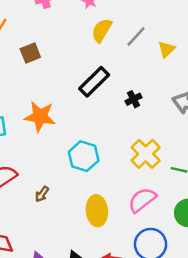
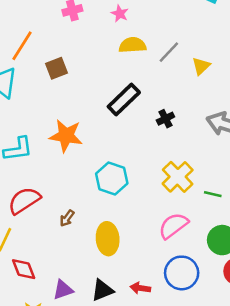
yellow semicircle: (102, 30) -> (132, 45), turned 55
yellow ellipse: (97, 211) -> (108, 239), moved

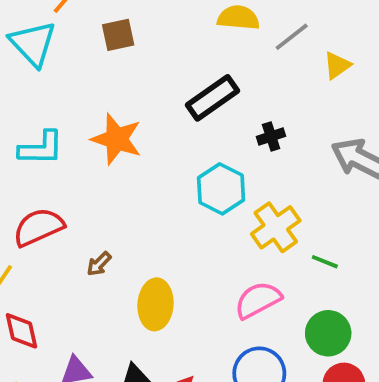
cyan hexagon: (112, 178) -> (221, 189), moved

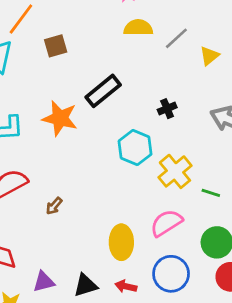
black rectangle: (213, 98) -> (103, 91), moved
yellow ellipse: (155, 304) -> (121, 242), moved

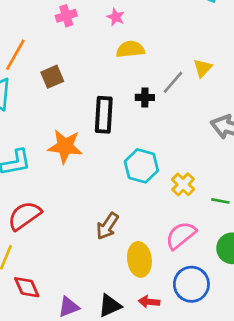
gray line: (176, 38) -> (173, 82), moved
black rectangle: (103, 91) -> (104, 115), turned -40
black cross: (167, 109) -> (145, 97), moved, turned 30
yellow cross: (175, 171) -> (183, 184), size x0.7
brown arrow: (54, 206) -> (107, 226), moved, size x1.5

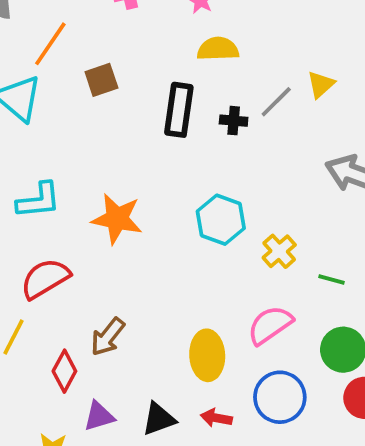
black rectangle: (104, 115) -> (179, 110), moved
orange star: (65, 146) -> (117, 219), moved
brown arrow: (107, 226) -> (108, 337), moved
red diamond: (27, 287) -> (64, 371), moved, turned 48

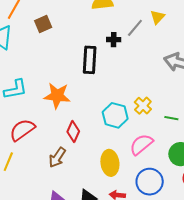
black rectangle: (179, 110) -> (90, 60), moved
cyan hexagon: (221, 220) -> (115, 115), moved
red diamond: (64, 371) -> (73, 131), moved

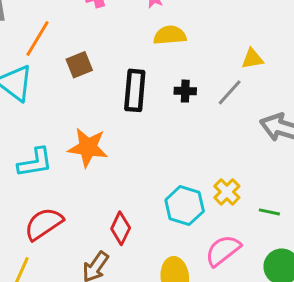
yellow triangle: (158, 17) -> (252, 59), turned 35
gray line: (135, 28) -> (230, 92), moved
black rectangle: (90, 60) -> (135, 90), moved
orange star: (57, 96) -> (88, 147), moved

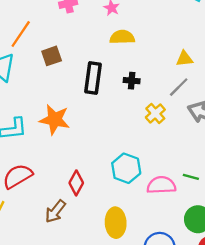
gray line: (230, 92) -> (179, 87), moved
yellow cross: (227, 192) -> (155, 113), moved
pink semicircle: (223, 251) -> (161, 185), moved, turned 32

